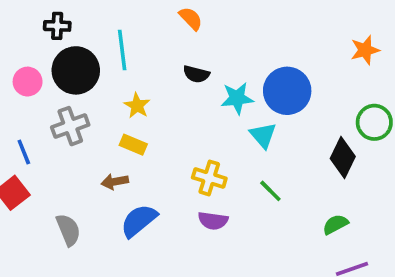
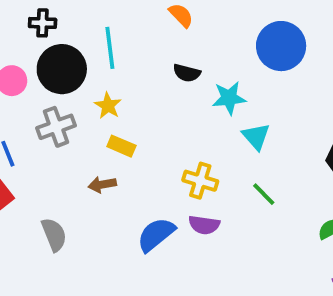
blue circle: (287, 91) -> (281, 46), moved
yellow star: (137, 106) -> (108, 106), moved
blue semicircle: (139, 221) -> (156, 235), moved

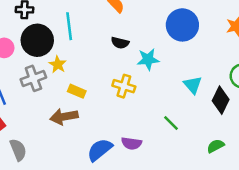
yellow star: (108, 106) -> (58, 64), moved
cyan triangle: (256, 136) -> (193, 85), moved
yellow cross: (200, 181) -> (124, 86), moved
brown arrow: (102, 185) -> (64, 117), size x1.5
gray semicircle: (54, 235) -> (18, 150), moved

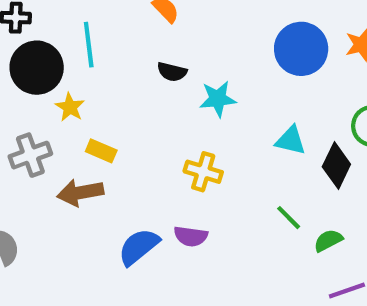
blue circle: (182, 25) -> (301, 49), moved
gray cross: (33, 78) -> (30, 155), moved
cyan triangle: (193, 85) -> (291, 141), turned -36
yellow cross: (124, 86) -> (203, 172), moved
green line: (171, 123) -> (289, 218), moved

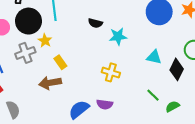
yellow rectangle: (101, 151) -> (60, 62), turned 32
gray cross: (30, 155) -> (25, 53), moved

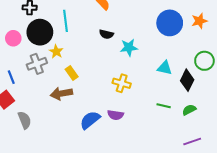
green line: (153, 95) -> (164, 106), turned -32
green semicircle: (173, 106) -> (189, 110), moved

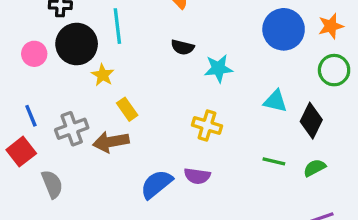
green circle: (204, 61) -> (334, 70), moved
gray cross: (37, 64) -> (72, 129), moved

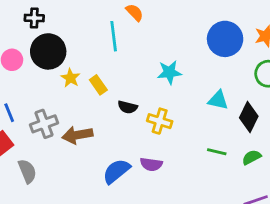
cyan line: (117, 26) -> (114, 36), moved
black semicircle: (183, 47) -> (128, 107), moved
yellow rectangle: (127, 109) -> (98, 85), moved

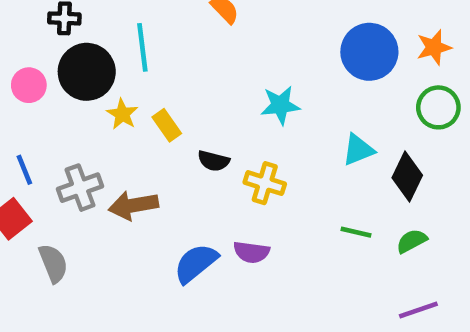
cyan line: (114, 36) -> (142, 47), moved
cyan triangle: (218, 100) -> (358, 150), turned -35

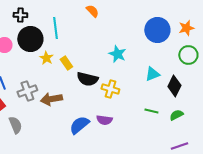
cyan star: (280, 105) -> (117, 54), turned 30
black semicircle: (214, 161) -> (87, 79), size x1.5

